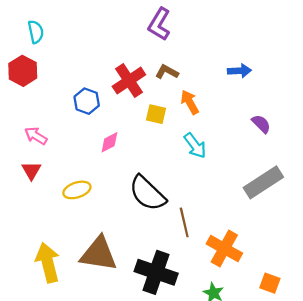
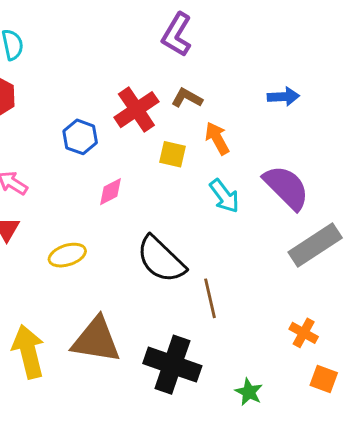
purple semicircle: (261, 124) -> (286, 187), moved, size x1.8
orange cross: (224, 248) -> (304, 333), moved, size x0.6

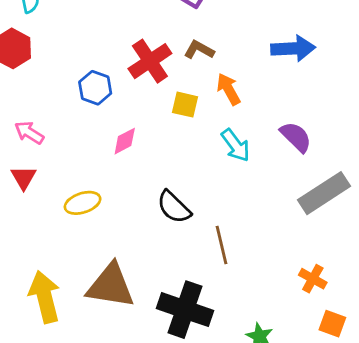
blue arrow: (283, 97) -> (293, 48), size x1.4
purple semicircle: (286, 187) -> (296, 137), size x0.7
black semicircle: (161, 259) -> (174, 207), size x0.7

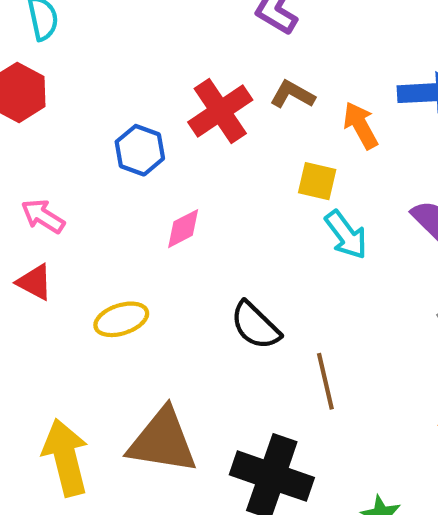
orange arrow: (229, 89) -> (361, 125), moved
yellow square: (185, 105) -> (317, 181), moved
red triangle: (24, 178) -> (35, 282), turned -32

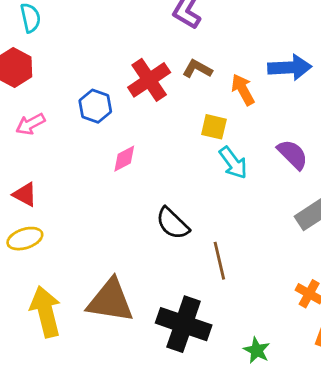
pink arrow: (43, 216) -> (30, 124), moved, turned -60
yellow ellipse: (121, 319) -> (25, 239), moved

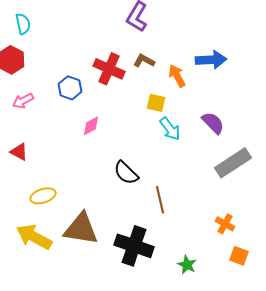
red cross: (149, 80) -> (109, 69), turned -32
yellow ellipse: (25, 239) -> (43, 196), moved
yellow arrow: (46, 312) -> (34, 237), turned -48

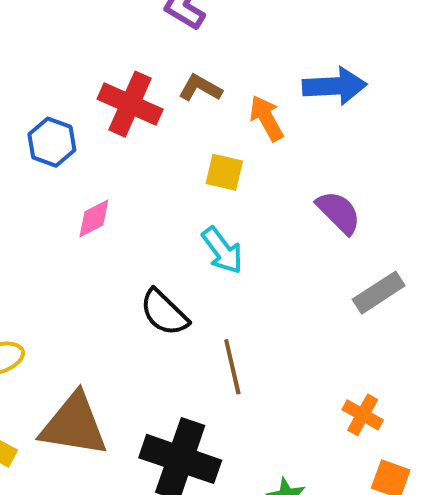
cyan arrow: (170, 129) -> (222, 250), moved
gray rectangle: (233, 163) -> (379, 293), size x0.7

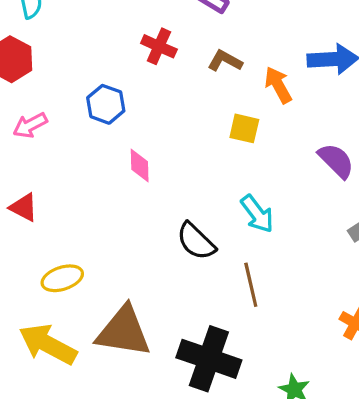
red cross: (130, 104) -> (159, 46), moved, size x0.7
pink diamond: (94, 218) -> (140, 166), turned -64
cyan arrow: (222, 250) -> (257, 214), moved

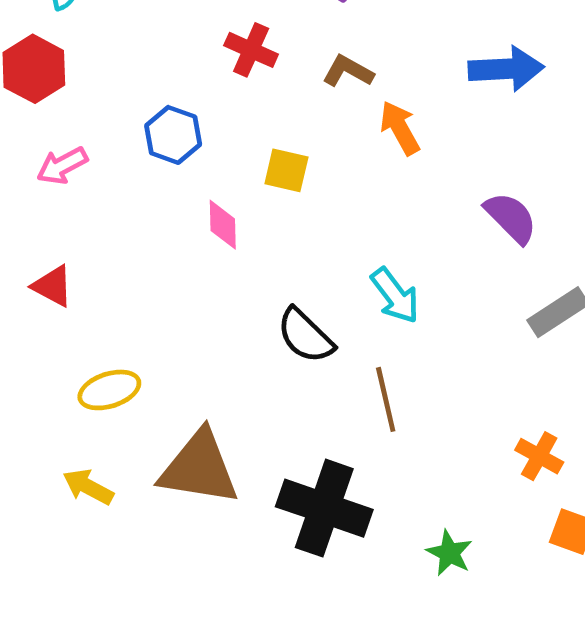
orange arrow: (278, 85) -> (400, 128), moved
yellow square: (244, 128) -> (286, 170), moved
yellow arrow: (48, 344) -> (88, 487), size x0.6

